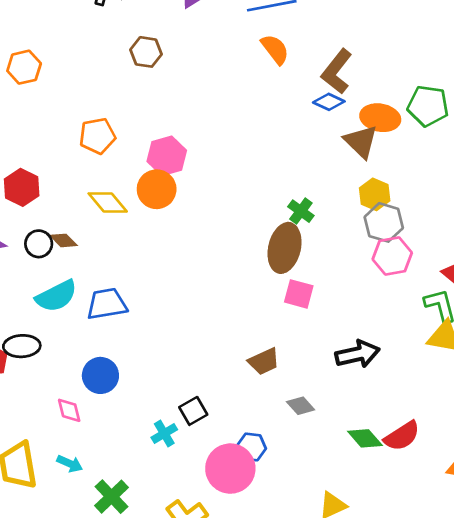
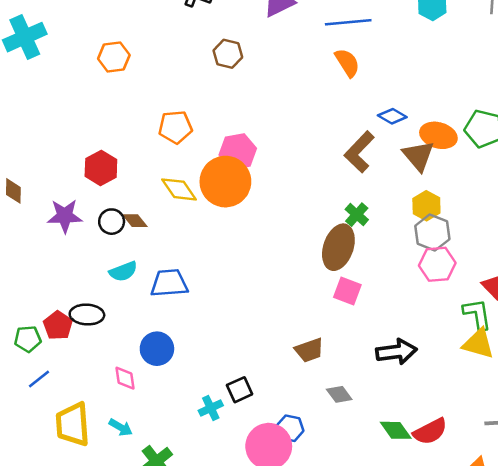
brown L-shape: (337, 72) -> (359, 152), moved
orange circle: (157, 189) -> (225, 182), size x1.4
cyan semicircle: (56, 296) -> (123, 271), size x0.7

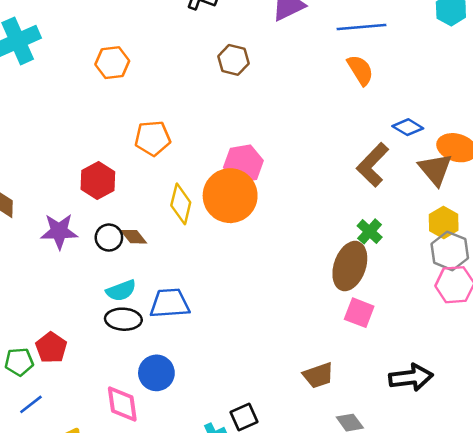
orange pentagon: (175, 127) -> (153, 138), moved
yellow diamond: (179, 189) -> (181, 204), turned 48
black ellipse: (87, 315) -> (123, 319), moved
pink diamond: (125, 378) -> (122, 404), size x1.4

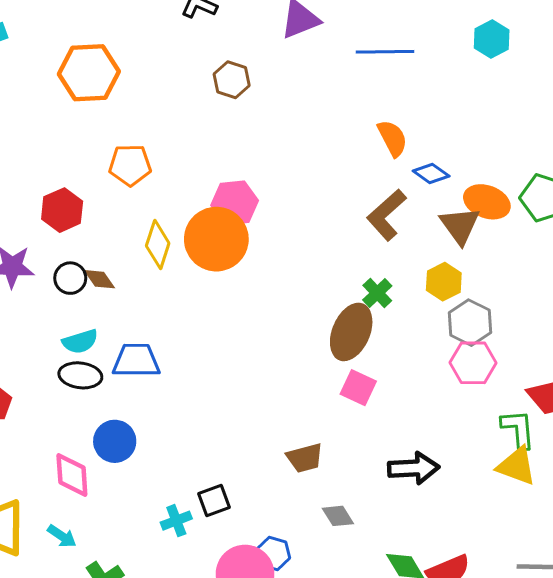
orange hexagon: (112, 63) -> (89, 73), size x1.5
orange semicircle: (360, 70) -> (392, 138), moved
yellow hexagon: (444, 222) -> (444, 282), moved

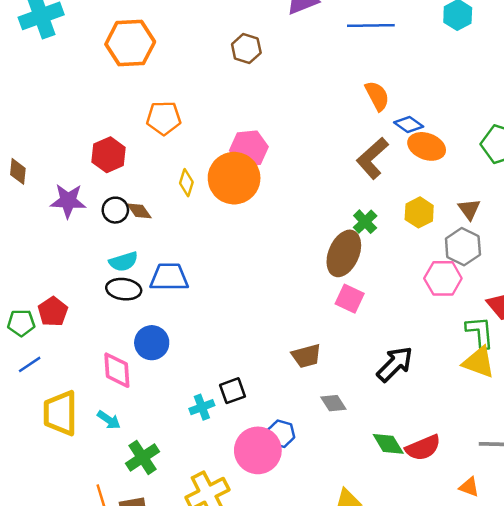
orange ellipse: (487, 202) -> (427, 146), moved
brown triangle: (460, 225) -> (469, 209), moved, size x0.7
yellow diamond: (158, 245) -> (186, 183), size x0.7
gray hexagon: (470, 323) -> (463, 247), moved
black arrow: (414, 468) -> (395, 364), turned -42

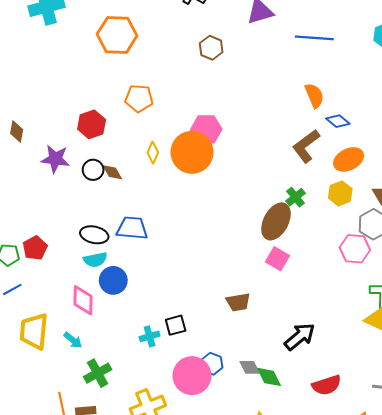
orange ellipse: (427, 146) -> (349, 159), moved, turned -52
cyan semicircle: (123, 262) -> (95, 260), moved
black arrow: (395, 364) -> (300, 337), moved
gray diamond: (333, 403) -> (250, 367), moved
green diamond: (388, 444) -> (269, 377), moved

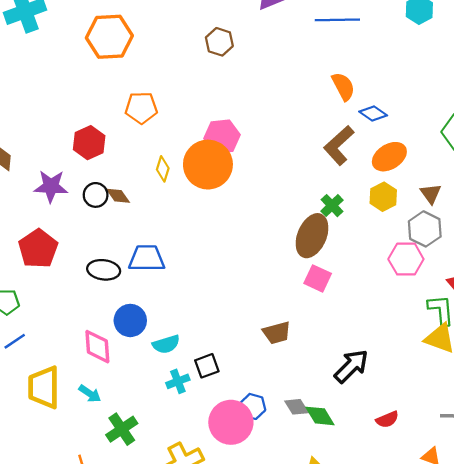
red pentagon: (35, 248) -> (38, 249), moved, size x1.4
cyan semicircle: (95, 260) -> (166, 344), moved
red semicircle: (327, 385) -> (387, 419), size x0.7

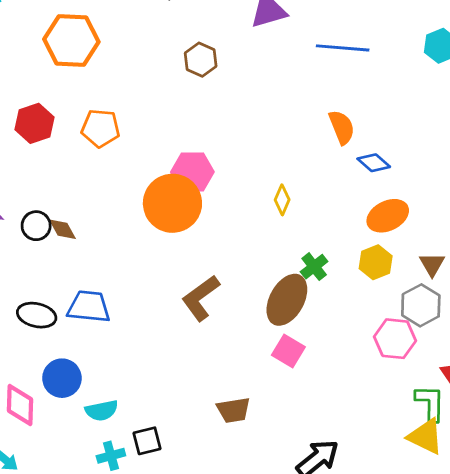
red hexagon: (89, 143) -> (34, 123), moved
brown L-shape: (339, 145) -> (201, 298), moved
yellow diamond: (163, 169) -> (282, 200), moved

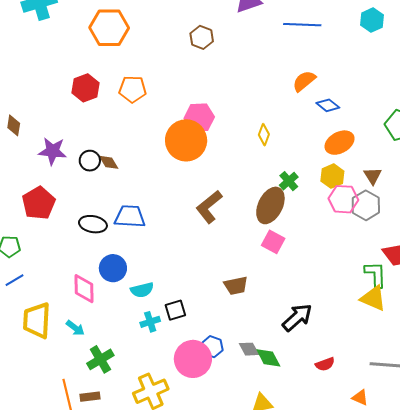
orange semicircle: (342, 127) -> (304, 81), turned -105
pink hexagon: (395, 339) -> (343, 199), moved

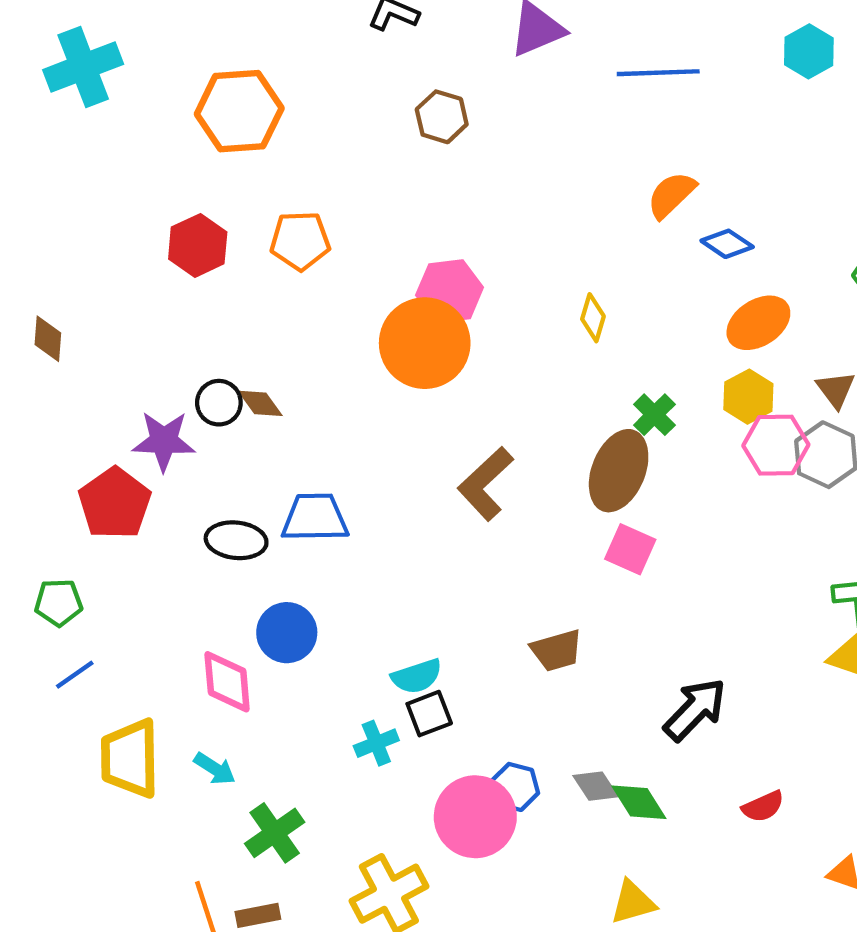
purple star: (53, 151) -> (164, 441), moved
cyan semicircle: (142, 290) -> (417, 676), moved

